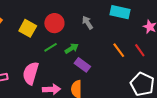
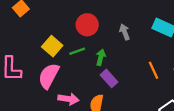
yellow square: (28, 28) -> (52, 46), moved
green arrow: (72, 48) -> (101, 57), turned -56

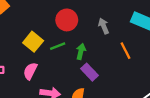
orange line: (153, 70) -> (125, 51), moved
pink semicircle: (49, 76) -> (30, 71), size x0.7

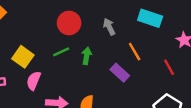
yellow square: (33, 42) -> (23, 57), moved
purple rectangle: (90, 72) -> (120, 73), moved

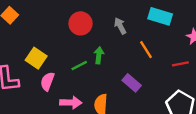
green line: (61, 52) -> (79, 66), moved
red line: (169, 67) -> (180, 64), turned -70
purple rectangle: (120, 73) -> (132, 83), moved

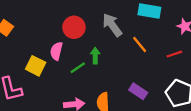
gray arrow: (120, 26) -> (112, 25), size x1.5
pink semicircle: (47, 81) -> (56, 51), moved
purple rectangle: (132, 83) -> (138, 91), moved

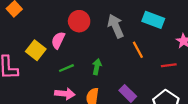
green arrow: (95, 56) -> (97, 67), moved
green line: (78, 68) -> (66, 68), moved

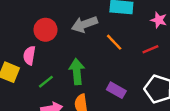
gray arrow: (116, 26) -> (84, 24), turned -70
green arrow: (97, 67) -> (77, 72), size x1.5

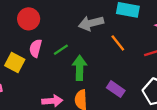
red circle: (45, 30) -> (29, 19), moved
green line: (46, 82) -> (61, 50), moved

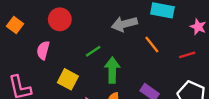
pink semicircle: (36, 48) -> (43, 50), moved
yellow square: (15, 63) -> (68, 79), moved

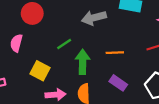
orange line: (152, 44) -> (115, 53), moved, turned -54

